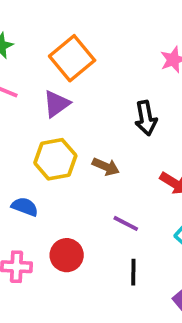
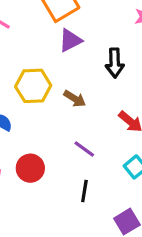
purple triangle: (56, 104) -> (70, 40), moved

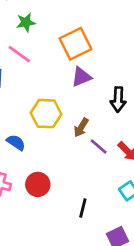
brown arrow: (75, 99) -> (81, 128), turned 84
purple line: (84, 149) -> (99, 147), moved

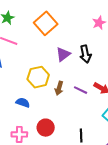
purple triangle: (81, 77) -> (63, 54), moved
brown arrow: (81, 128) -> (59, 88), moved

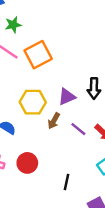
orange square: (46, 23) -> (38, 55), moved
purple triangle: (63, 54) -> (67, 97), moved

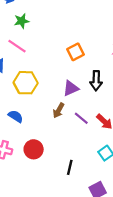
orange square: (38, 55) -> (75, 52), moved, size x0.7
yellow hexagon: (33, 102) -> (26, 83), moved

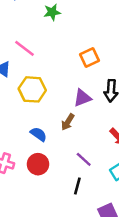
green star: (22, 21) -> (52, 12), moved
blue semicircle: (16, 116) -> (38, 134), moved
purple line: (81, 118) -> (84, 159), moved

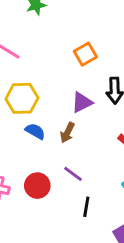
blue semicircle: (38, 134) -> (35, 131), moved
purple line: (84, 159) -> (73, 174), moved

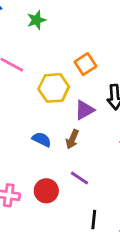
yellow hexagon: (22, 98) -> (54, 88), moved
black line: (86, 207) -> (94, 220), moved

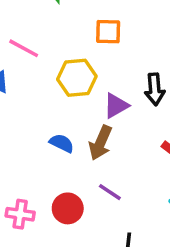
orange square: (85, 64) -> (108, 32), moved, turned 35
brown arrow: (72, 139) -> (101, 143), size x1.4

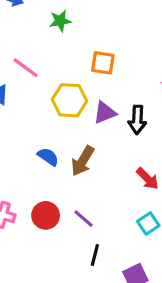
purple triangle: (116, 106) -> (105, 113), moved
purple line: (110, 192) -> (83, 219), moved

